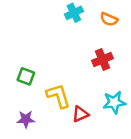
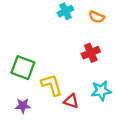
green square: (26, 76) -> (23, 68), size x1.5
red triangle: (80, 114) -> (71, 101), turned 42

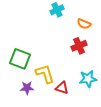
orange semicircle: (97, 17) -> (84, 24), moved
purple star: (23, 106) -> (27, 88), moved

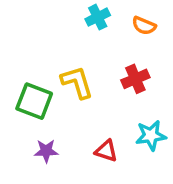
orange semicircle: (84, 24) -> (144, 26), moved
yellow L-shape: (45, 74) -> (77, 82), moved

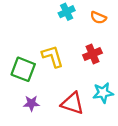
red triangle: (106, 151) -> (72, 103), size x1.5

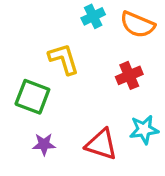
orange semicircle: (98, 18) -> (137, 25), size x1.5
yellow L-shape: (53, 56) -> (64, 59), moved

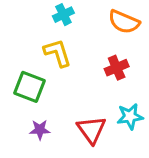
cyan cross: (93, 16) -> (63, 15), moved
red triangle: (101, 144) -> (91, 130), turned 36

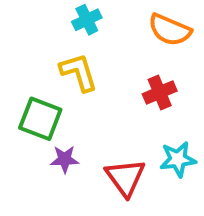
purple star: (40, 130) -> (65, 159), moved

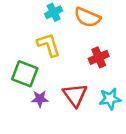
orange semicircle: (170, 30) -> (87, 17), moved
red triangle: (125, 177) -> (75, 95), moved

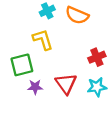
red cross: (99, 57) -> (97, 57), moved
green square: (25, 74) -> (22, 65), turned -35

